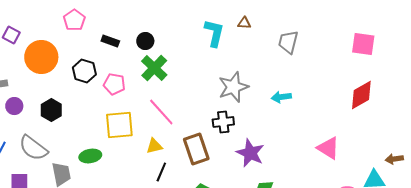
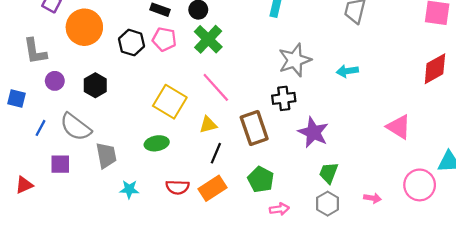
pink pentagon: (114, 84) -> (164, 39), moved
yellow square: (119, 125) -> (170, 102), turned 36
green ellipse: (90, 156) -> (157, 143), moved

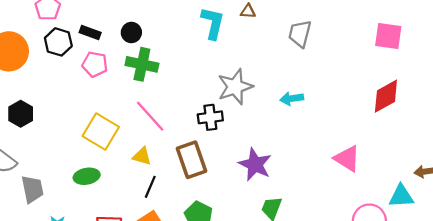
green cross: (208, 39) -> (142, 64), turned -32
black hexagon: (131, 43) -> (58, 42), moved
black cross: (284, 98) -> (210, 117), moved
yellow triangle: (208, 125) -> (142, 156), turned 30

